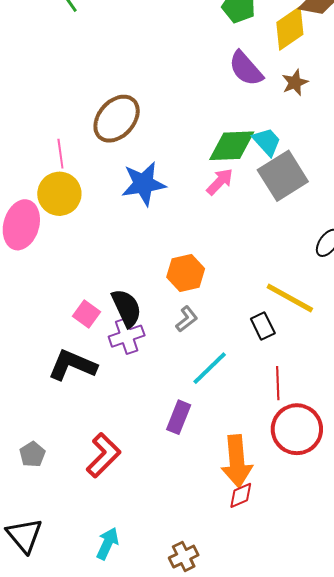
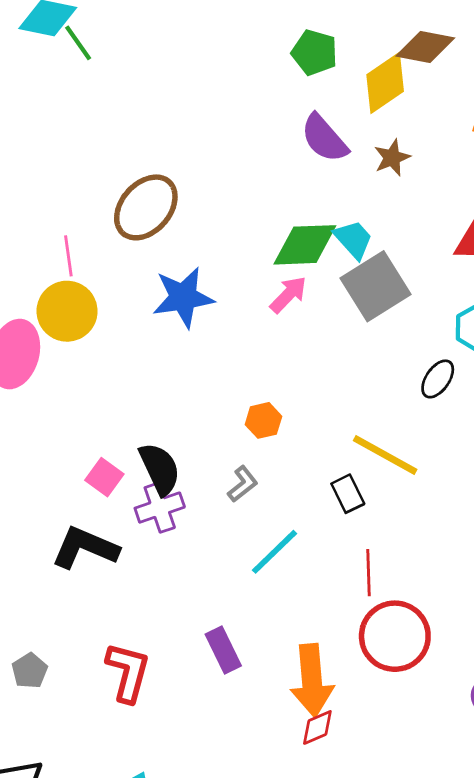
orange hexagon: (186, 273) -> (263, 420), moved, size x0.7
purple rectangle: (179, 417) -> (223, 650), moved, turned -48
red L-shape: (103, 455) -> (128, 672), turned -30

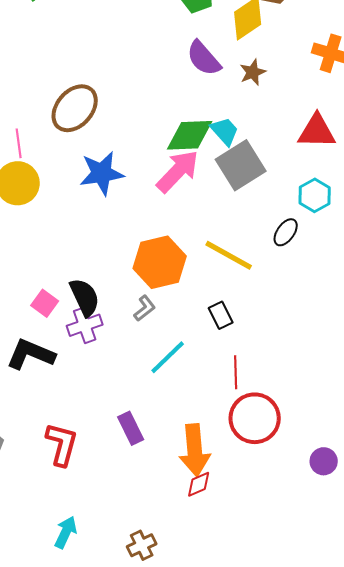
pink arrow: (288, 295) -> (178, 171), size x1.6
orange hexagon: (263, 420) -> (160, 262), size x2.0
yellow line: (385, 455) -> (229, 255), moved

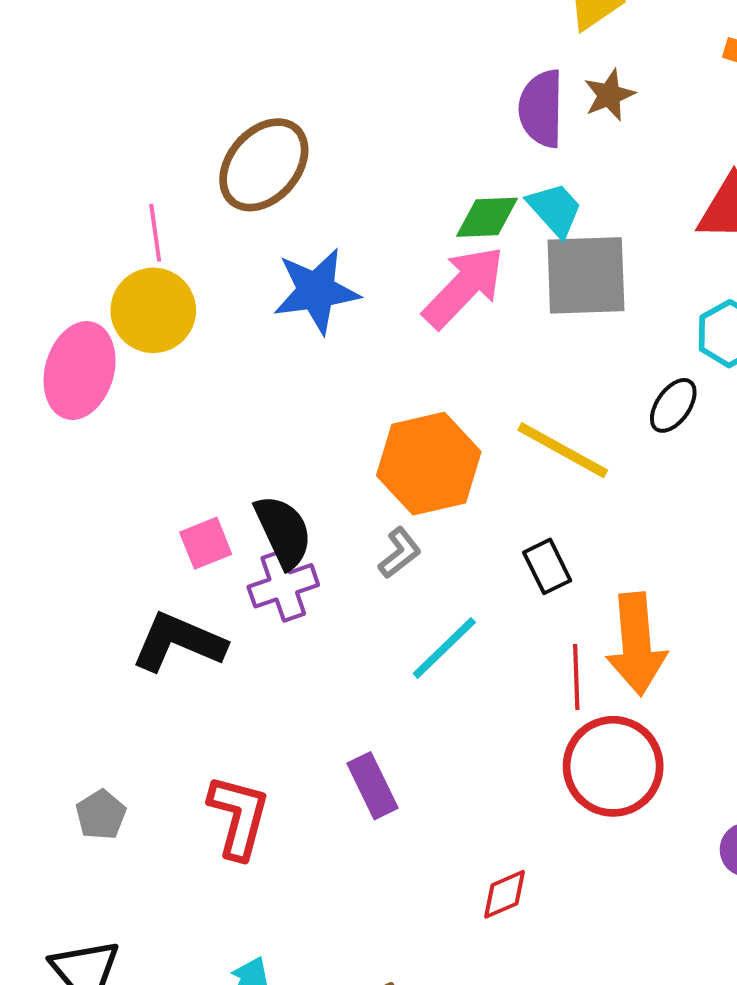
purple semicircle: (204, 58) -> (541, 109), moved, turned 42
green diamond: (190, 135) -> (487, 217), size x0.7
gray square: (241, 165) -> (586, 275), turned 30
pink square: (45, 303) -> (206, 543), turned 32
orange arrow: (195, 450) -> (636, 644), moved

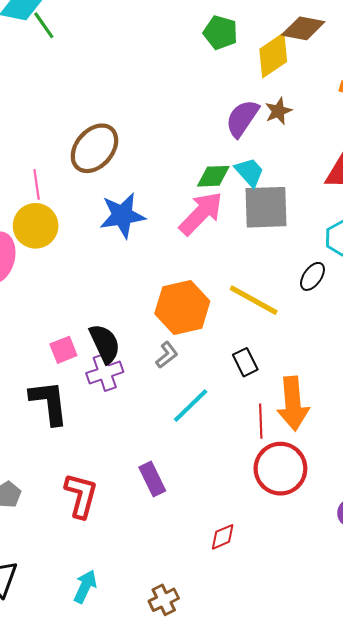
purple semicircle: (541, 109) -> (242, 118), turned 33
black L-shape: (178, 642) -> (49, 402), turned 60

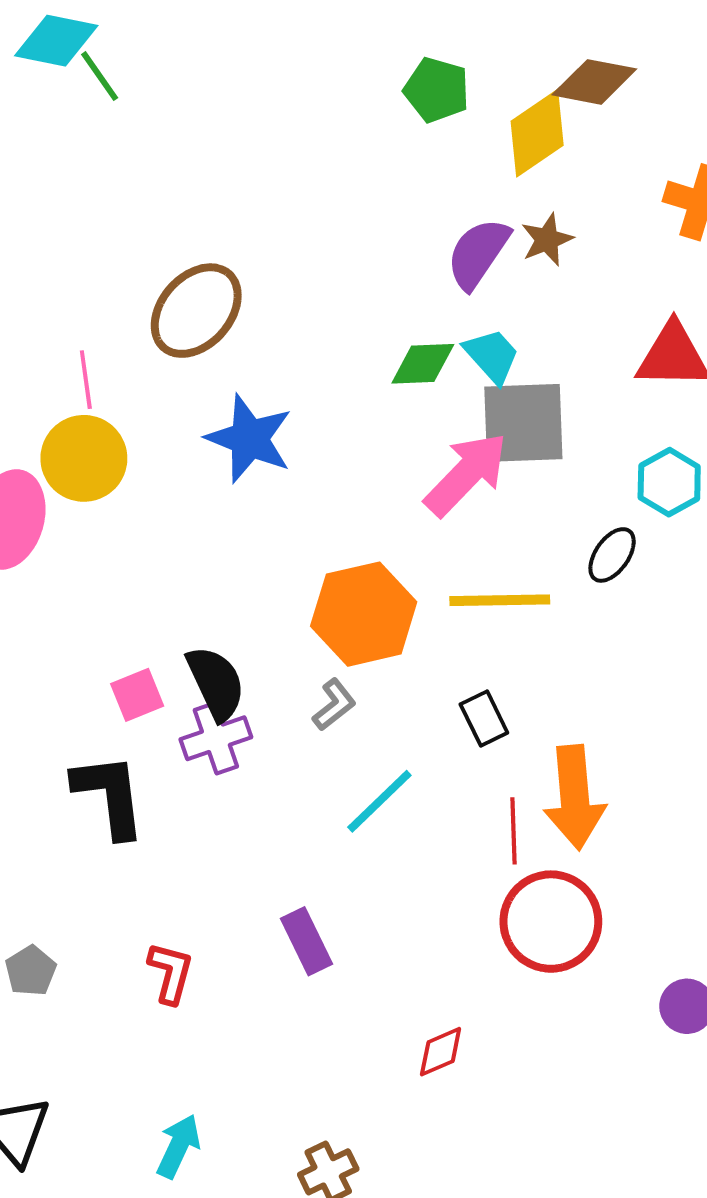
pink arrow: (201, 213) -> (466, 474), moved
blue star: (122, 215) -> (249, 439), turned 30
yellow line: (254, 300) -> (500, 600), turned -30
red L-shape: (81, 495) -> (171, 973), size x0.7

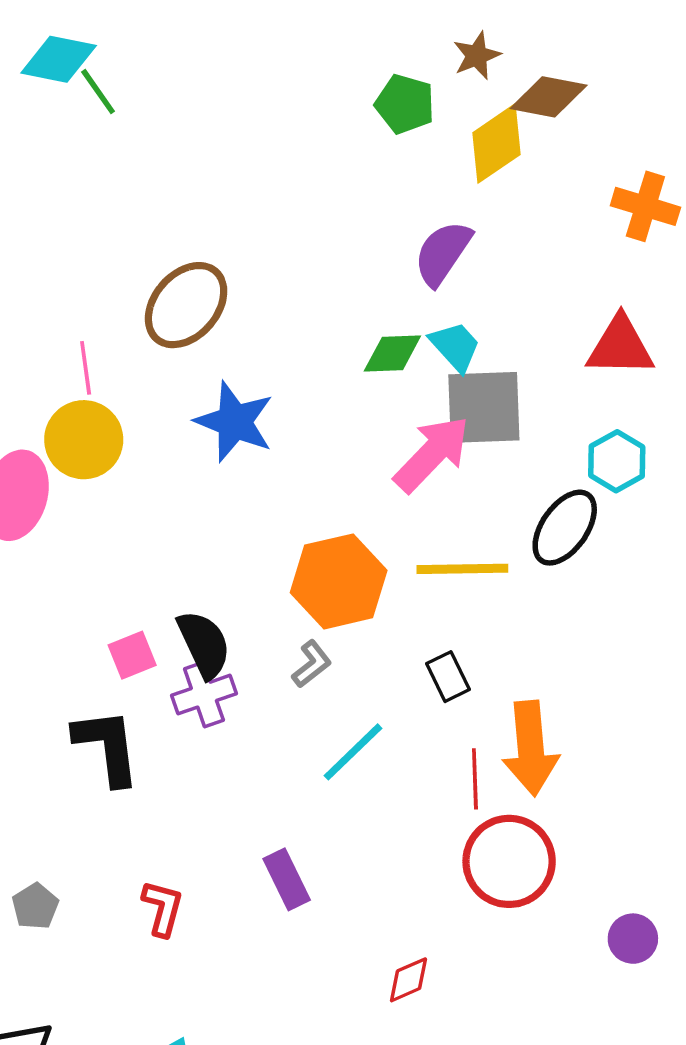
brown star: (547, 240) -> (477, 56), moved
black ellipse: (612, 555) -> (565, 528), size x1.5

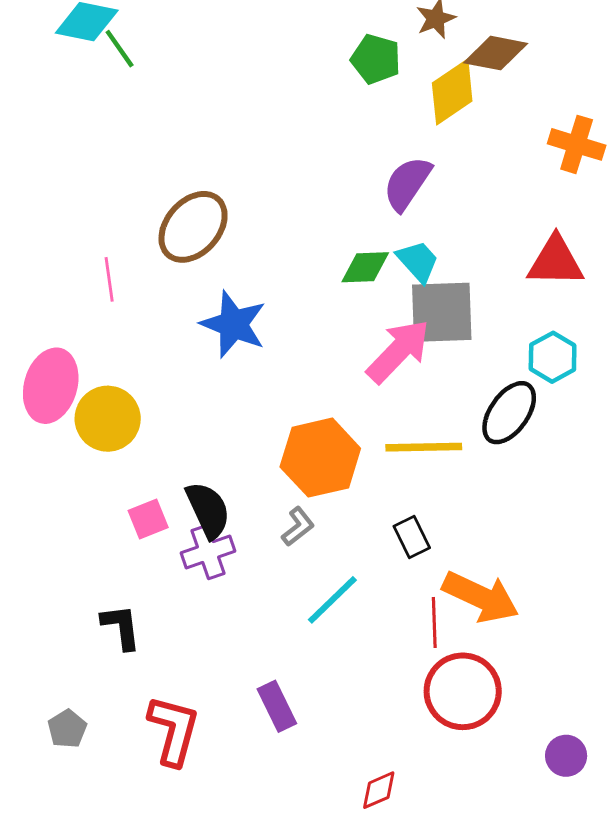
yellow circle: (84, 440) -> (108, 419), moved
black L-shape: (107, 747) -> (121, 627), moved, size x0.7
orange arrow: (531, 748) -> (481, 597), turned -60
red L-shape: (163, 908) -> (174, 730), size x1.5

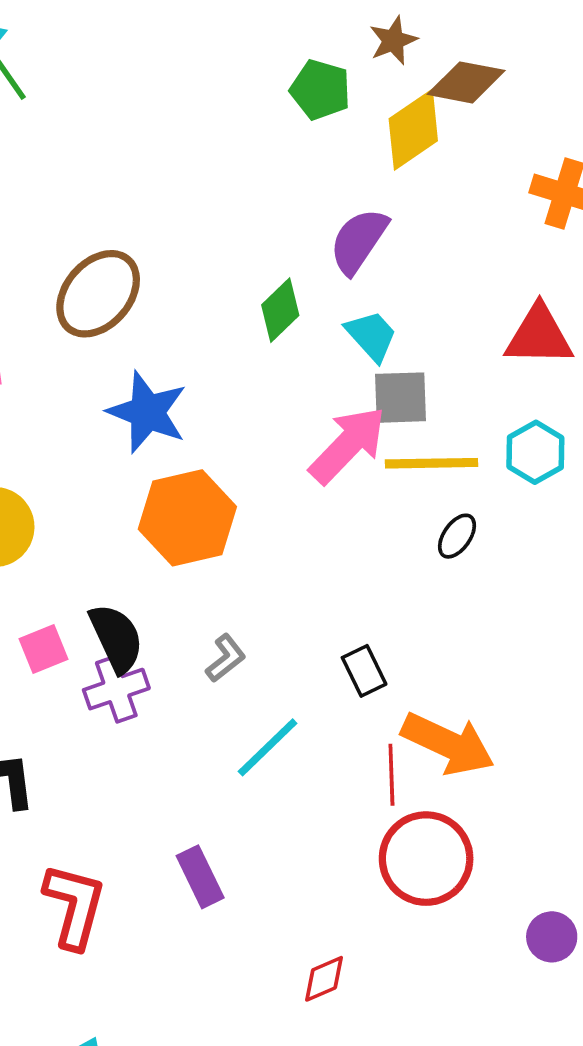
green diamond: (365, 267) -> (280, 310), moved, turned -42
gray square: (442, 312) -> (401, 398), size x0.7
black ellipse: (509, 413) -> (457, 536), moved, size x0.6
yellow line: (424, 447) -> (431, 463), moved
orange hexagon: (320, 458) -> (187, 518), moved

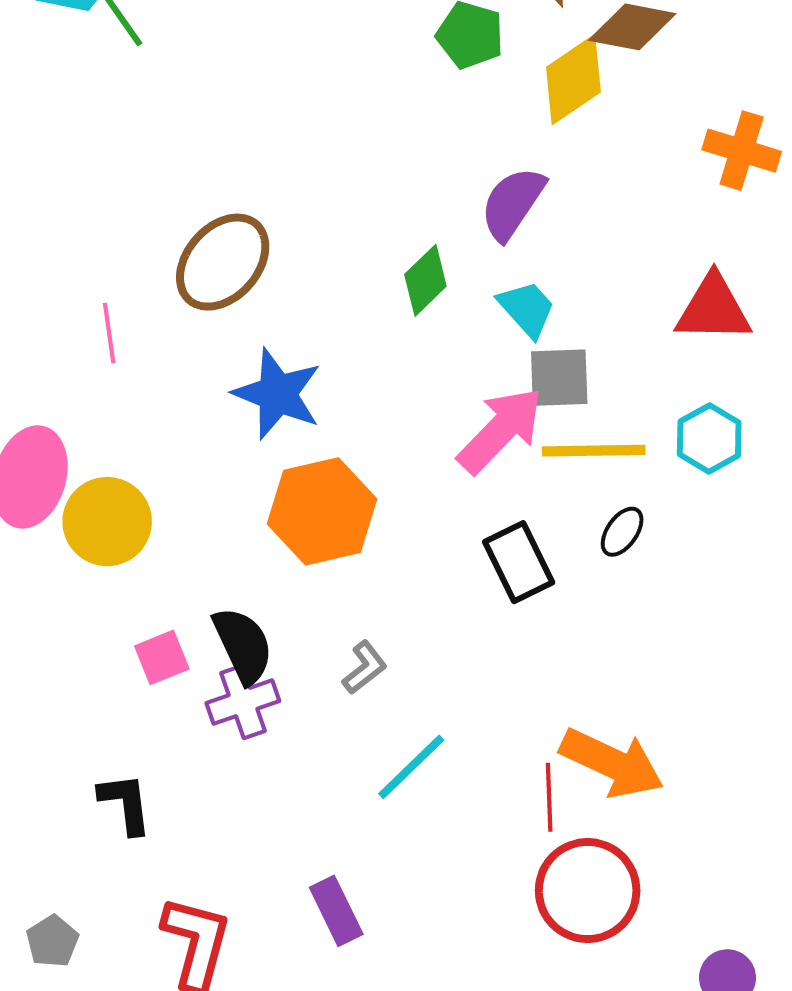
black rectangle: (364, 671) -> (519, 562), moved, size x1.4

